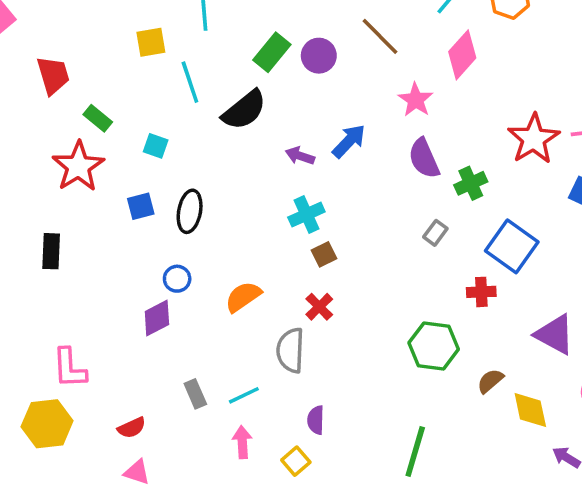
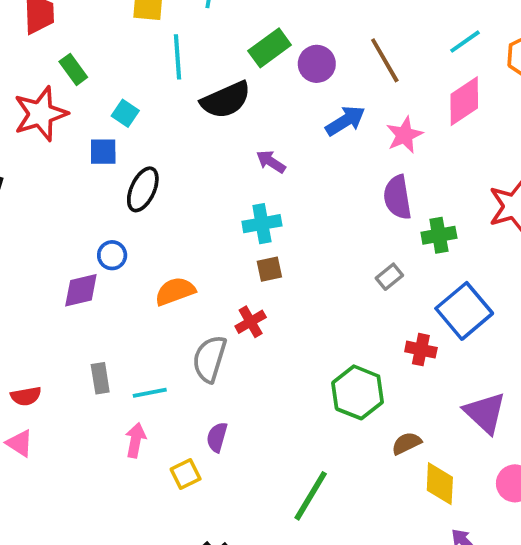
blue arrow: (349, 141) -> (345, 121), moved
blue square: (141, 206) -> (103, 152), moved

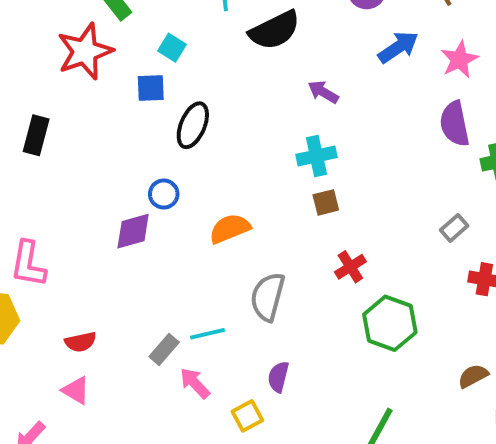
gray rectangle: (389, 277) -> (454, 228), moved
red cross: (251, 322) -> (350, 267), moved
gray rectangle: (100, 378) -> (164, 349), moved, turned 52
green hexagon: (358, 392) -> (390, 323), moved
pink arrow: (136, 440) -> (195, 383), turned -52

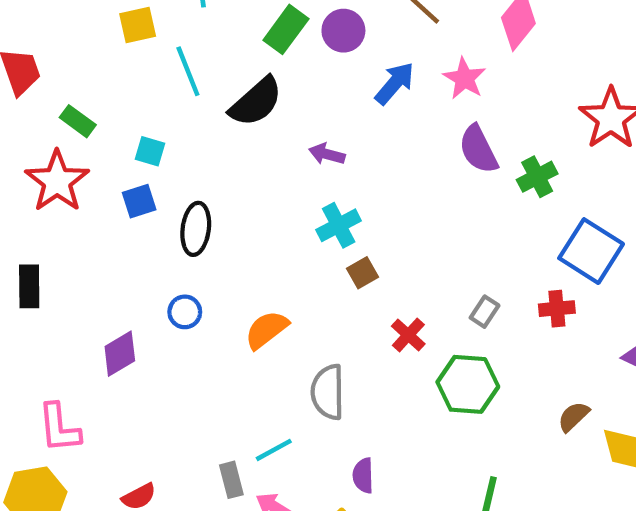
gray rectangle: (454, 228) -> (485, 312), moved
purple diamond: (133, 231) -> (120, 354), moved
gray rectangle: (164, 349) -> (231, 480), turned -40

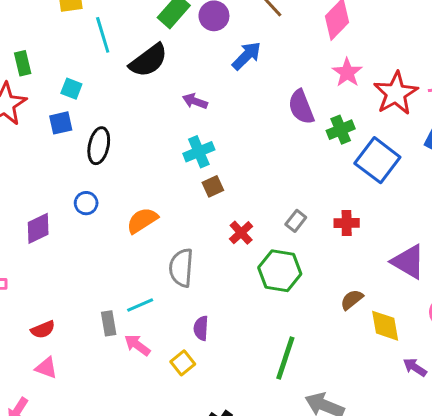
pink star: (464, 78) -> (347, 73), moved
green rectangle: (78, 121) -> (23, 63), turned 35
blue square: (591, 251) -> (377, 160), moved

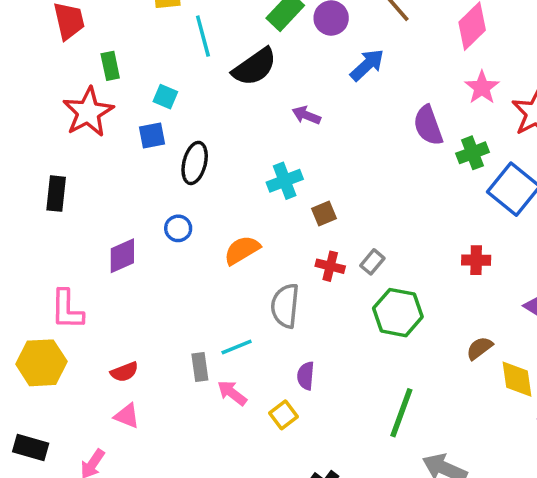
cyan cross: (199, 152) -> (285, 181), moved
gray rectangle: (296, 221) -> (372, 262), moved
red cross: (241, 233) -> (330, 266), moved, turned -35

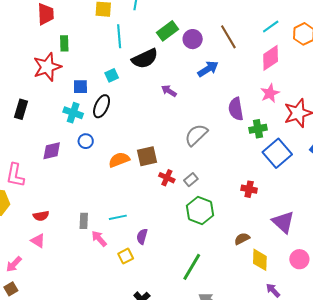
cyan square: (165, 97) -> (112, 75), moved, turned 32
cyan cross: (285, 181) -> (73, 113), moved, turned 30
brown square: (324, 214) -> (147, 156), moved, size x1.5
gray semicircle: (285, 306) -> (196, 135), moved, turned 30
cyan line: (237, 347) -> (118, 217), moved

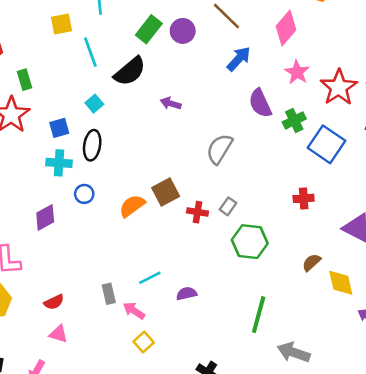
blue arrow: (208, 69) -> (239, 59), moved
purple semicircle: (142, 236) -> (186, 293), turned 77
yellow square: (126, 256) -> (144, 342), moved

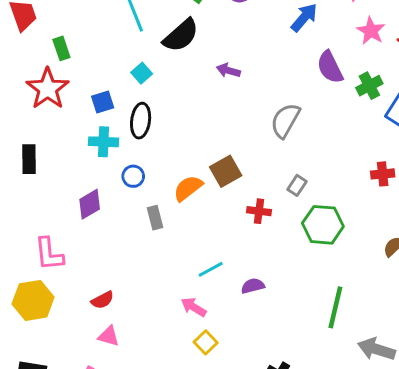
red cross: (198, 212) -> (259, 211), moved
gray rectangle: (109, 294) -> (155, 218), moved

